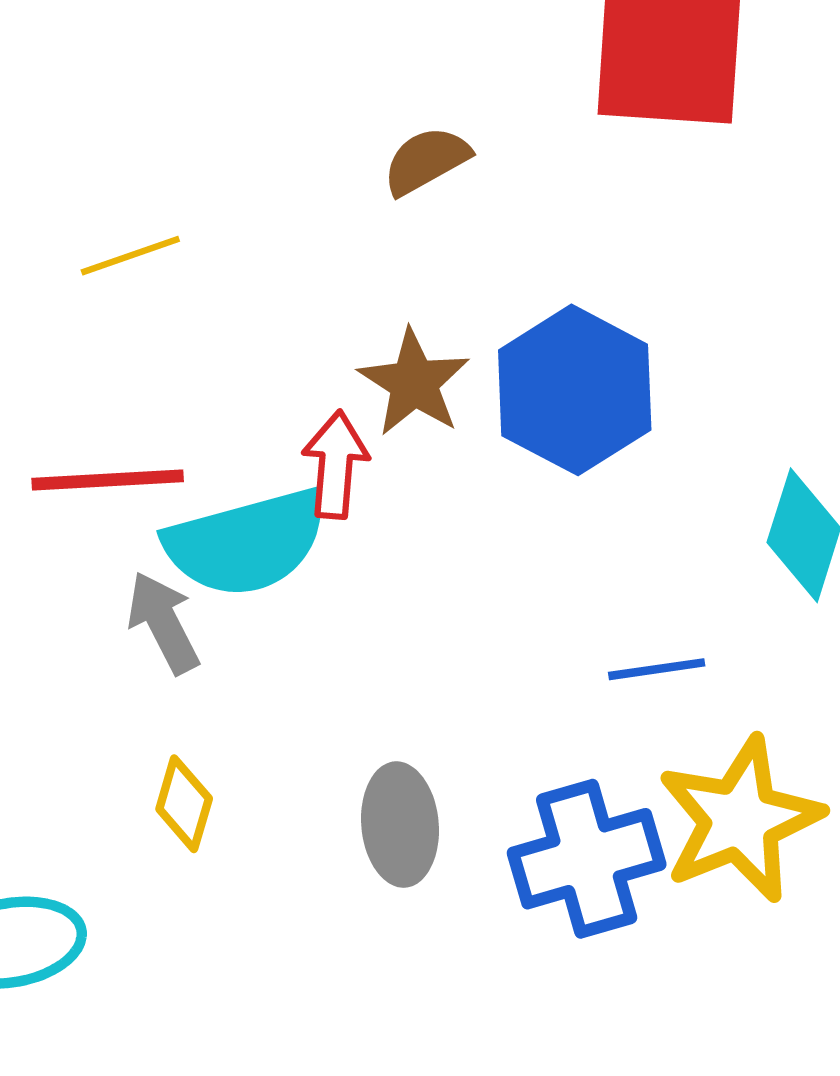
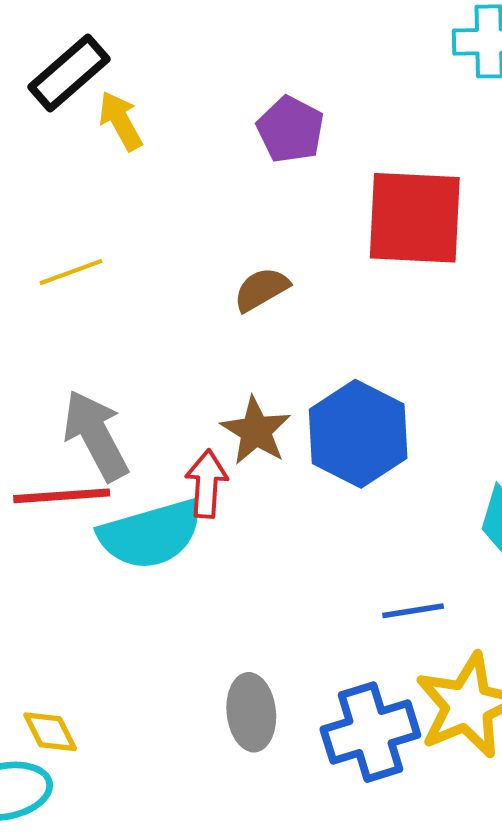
yellow line: (130, 256) -> (71, 272), moved
gray arrow: (163, 622) -> (96, 435), moved, size x1.4
yellow diamond: (184, 804) -> (50, 732), moved, turned -42

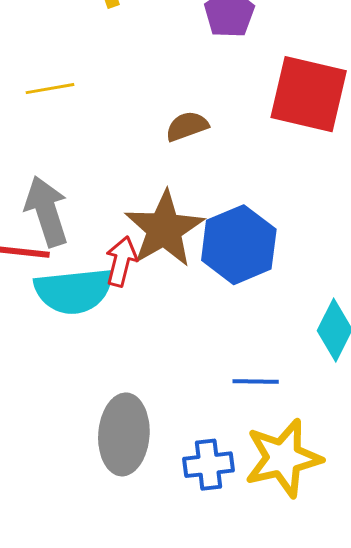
brown star: (256, 431) -> (164, 229), size x1.5
gray ellipse: (251, 712) -> (124, 434), size x1.4
blue cross: (370, 732) -> (208, 465), size x0.7

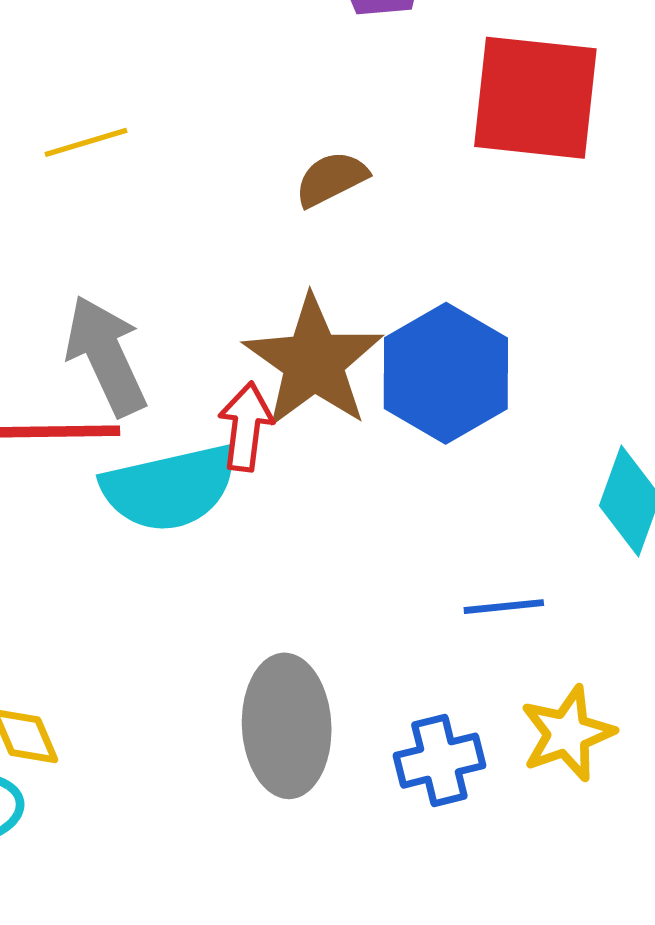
yellow star: (283, 458) -> (567, 734), size x0.7

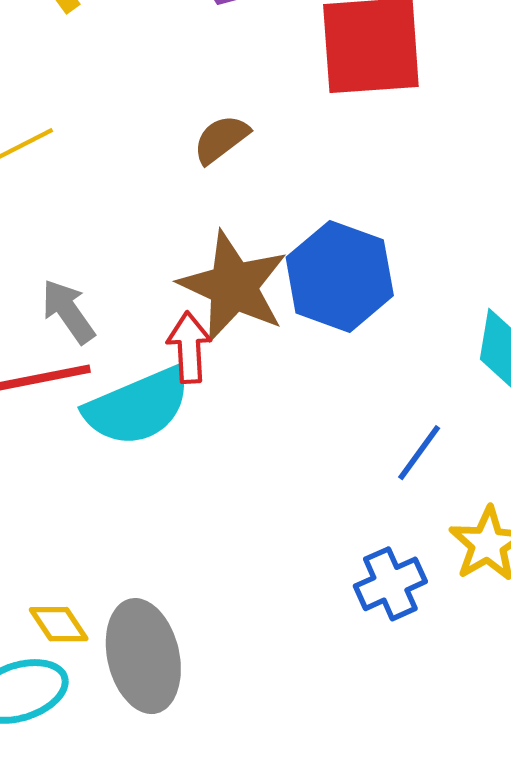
gray arrow: (106, 356) -> (68, 311), size x0.7
blue line: (504, 607) -> (419, 453), turned -38
gray ellipse: (287, 726) -> (143, 656), moved

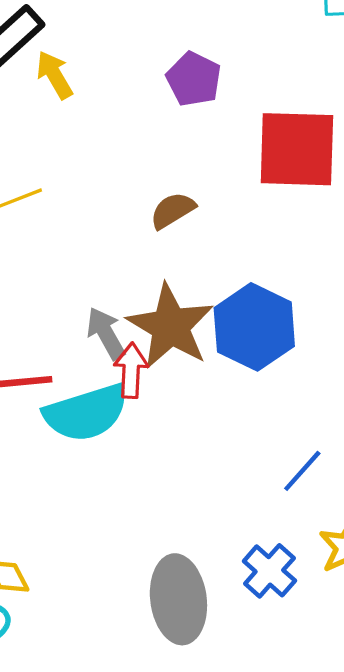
gray arrow: (68, 311) -> (106, 333), moved
blue cross: (390, 584) -> (269, 571), turned -30
gray ellipse: (143, 656) -> (178, 599), moved

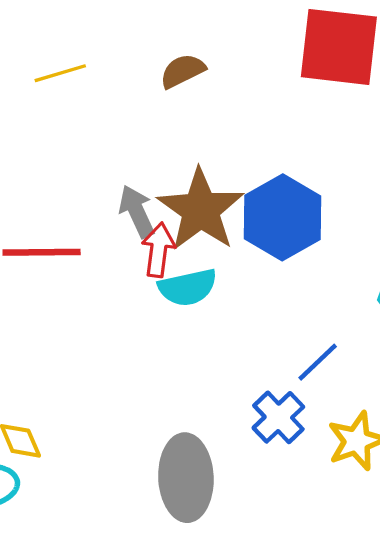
brown semicircle: (173, 210) -> (183, 71), moved
cyan semicircle: (86, 413) -> (188, 287), moved, size x0.7
blue cross: (269, 571) -> (278, 417), moved

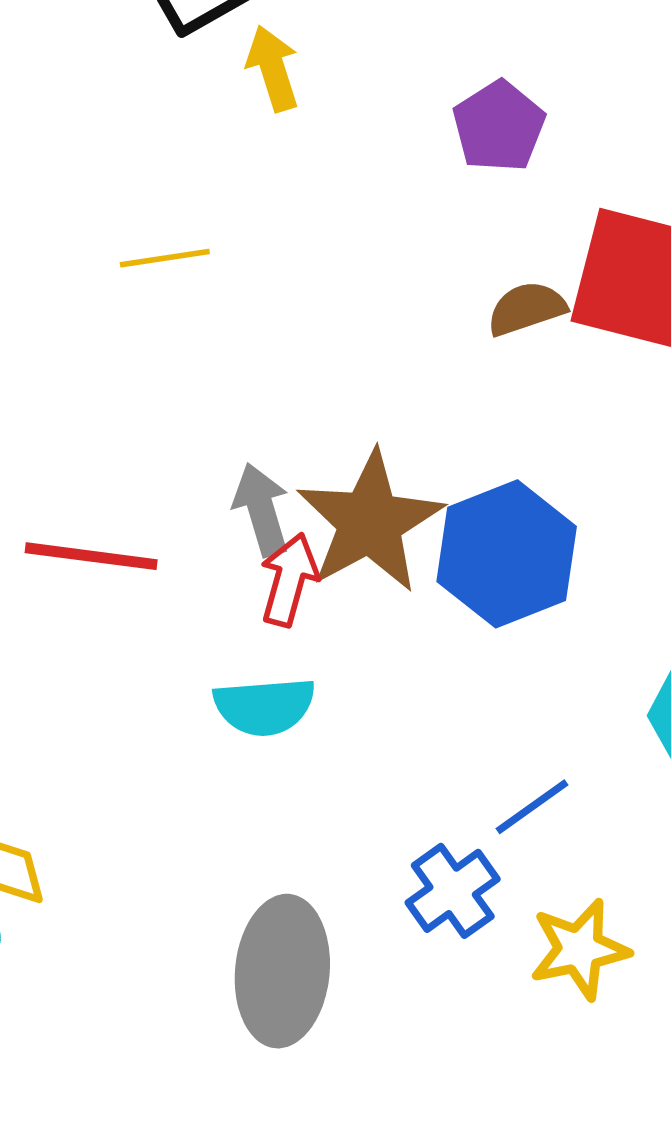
brown semicircle: (183, 71) -> (527, 309), moved
cyan semicircle: (188, 287) -> (264, 706), moved

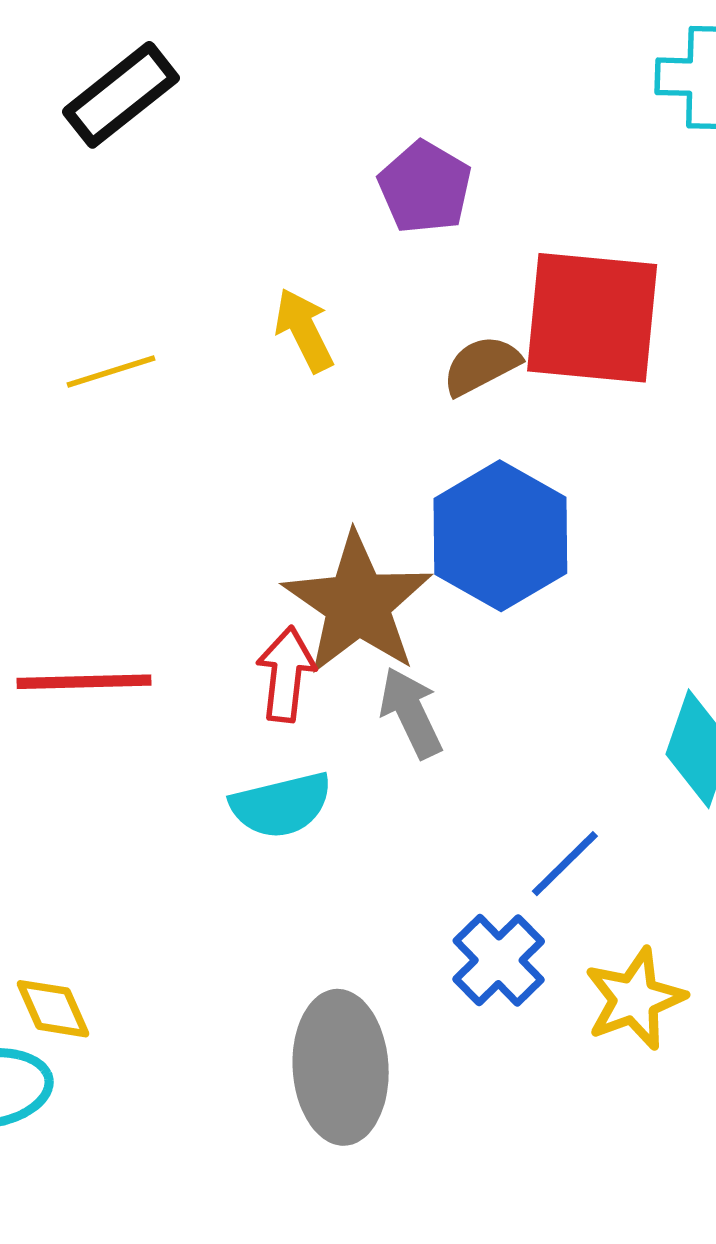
yellow arrow: (273, 68) -> (304, 330), moved
gray arrow: (262, 510) -> (411, 713), moved
blue hexagon: (507, 554) -> (500, 536), moved

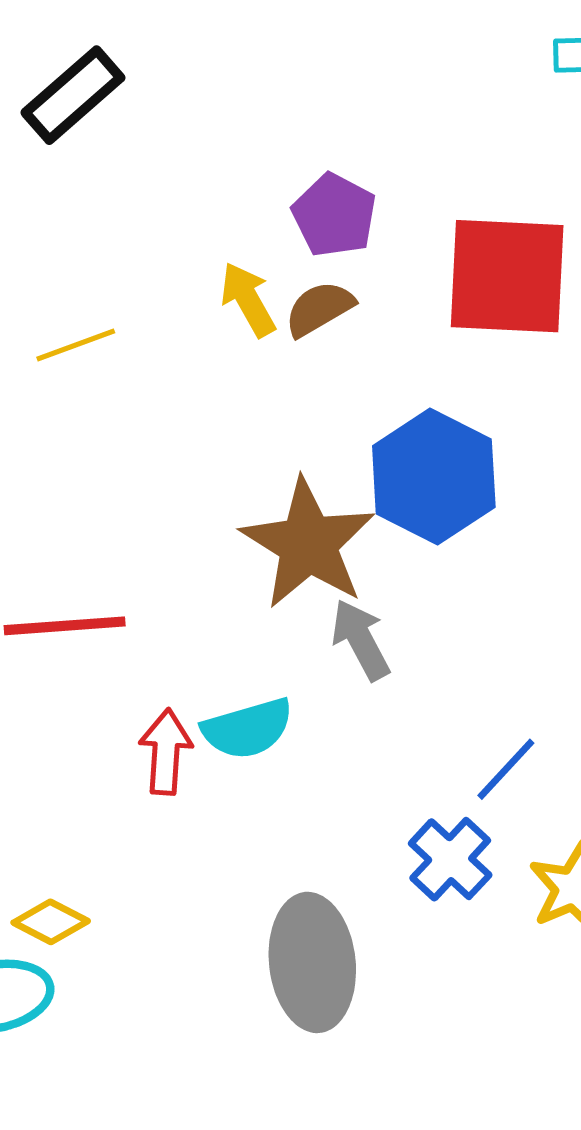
purple pentagon: (425, 187) -> (334, 215), moved
brown semicircle: (481, 365) -> (319, 309), moved
red arrow: (286, 674) -> (166, 752), moved
yellow diamond: (53, 1009) -> (51, 922), turned -36

